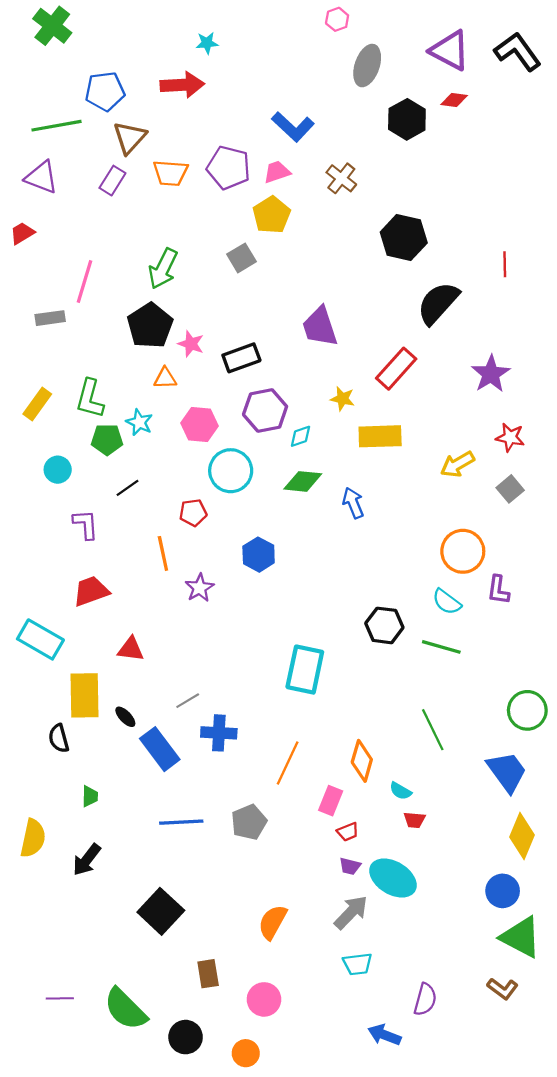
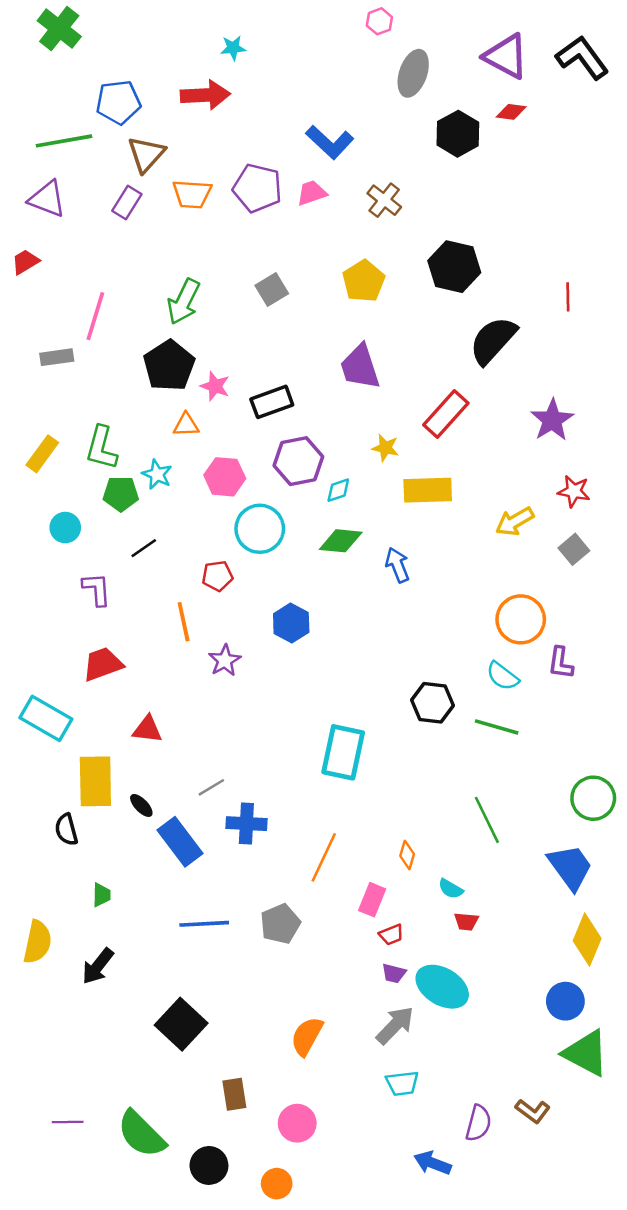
yellow pentagon: (272, 215) -> (364, 281), moved
orange diamond: (362, 761) -> (407, 855), size x0.6
brown L-shape: (503, 989) -> (533, 1111), moved

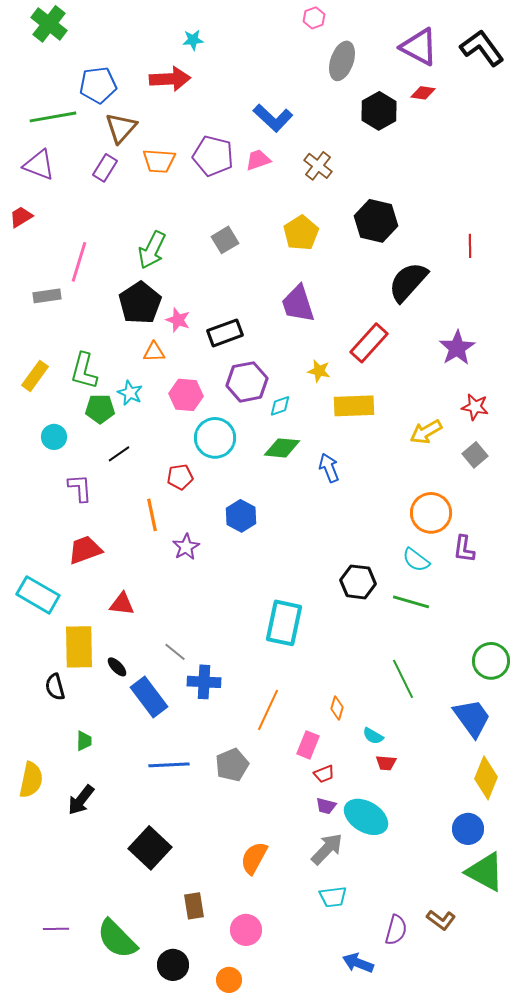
gray line: (211, 787) -> (175, 652), turned 70

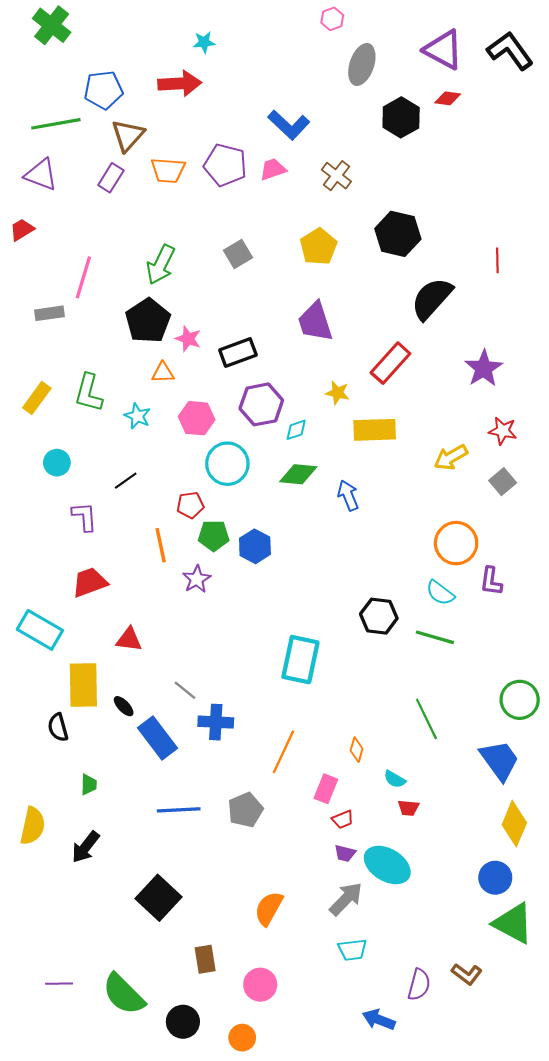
green pentagon: (100, 409) -> (214, 536), moved

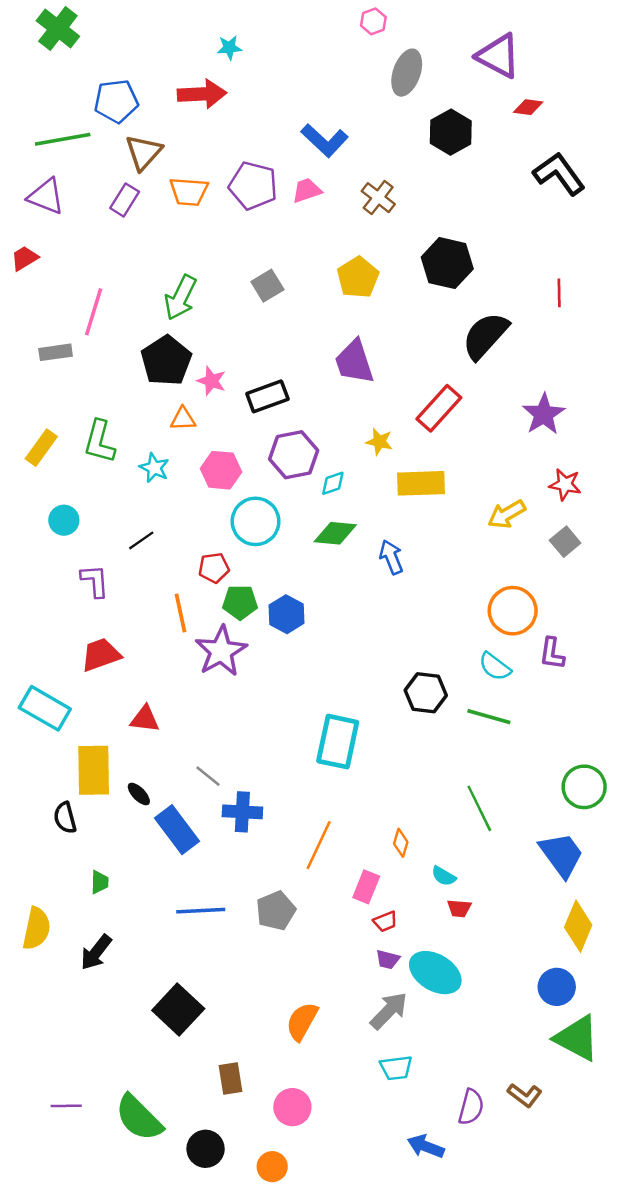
black L-shape: (510, 51) -> (559, 174), moved
red diamond: (448, 98) -> (528, 107), moved
purple star: (197, 579) -> (221, 651), size x1.6

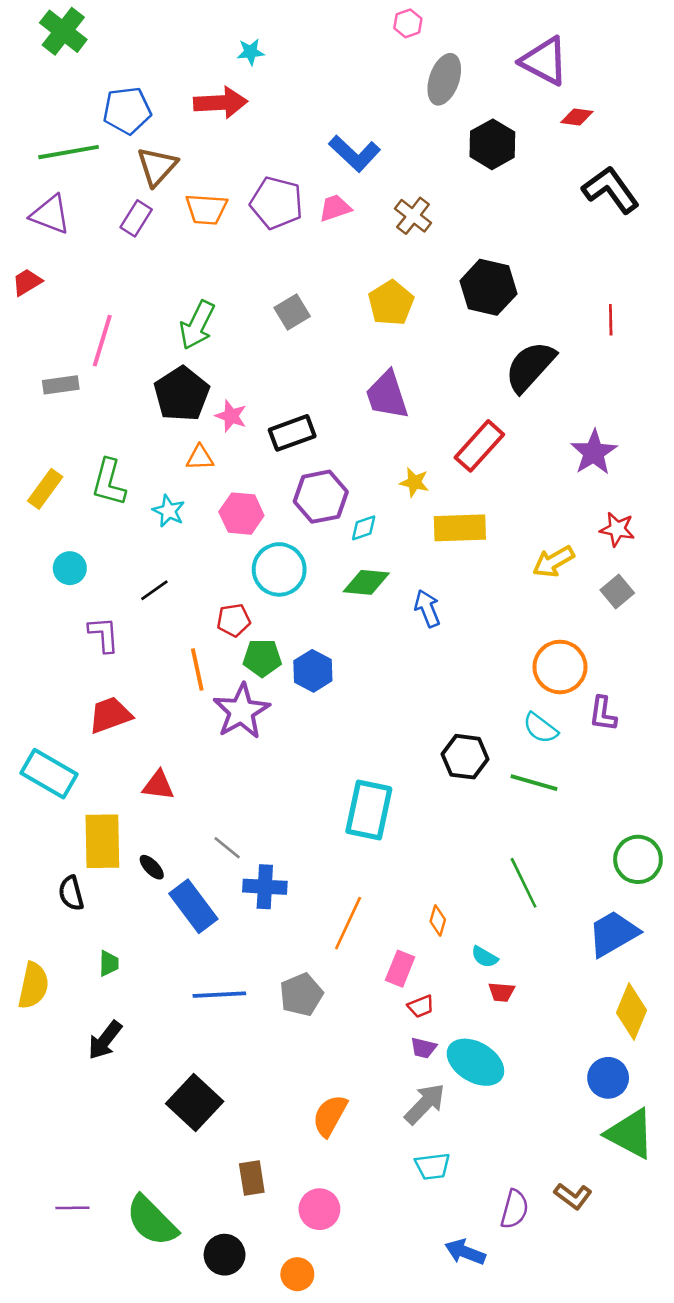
blue trapezoid: (561, 855) -> (613, 934), turned -84
yellow semicircle: (36, 929) -> (33, 986), moved

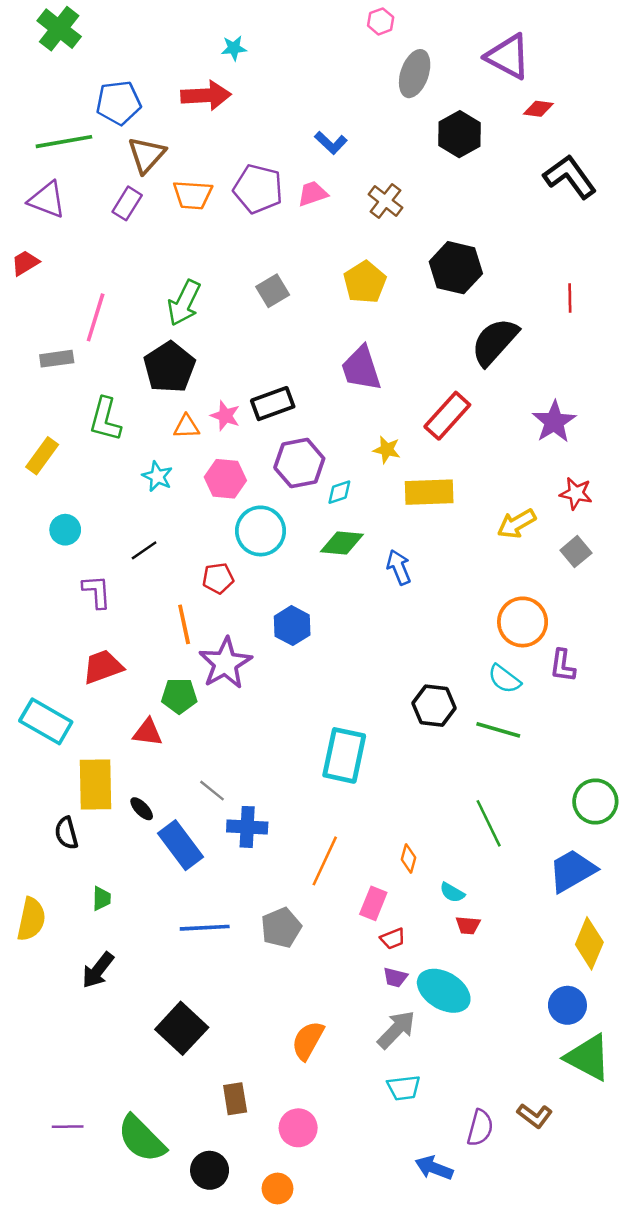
blue L-shape: (355, 153) -> (331, 143), size x0.7
pink star: (231, 416) -> (225, 416), moved
green L-shape: (109, 482) -> (105, 419), moved
green pentagon: (262, 658) -> (179, 696), moved

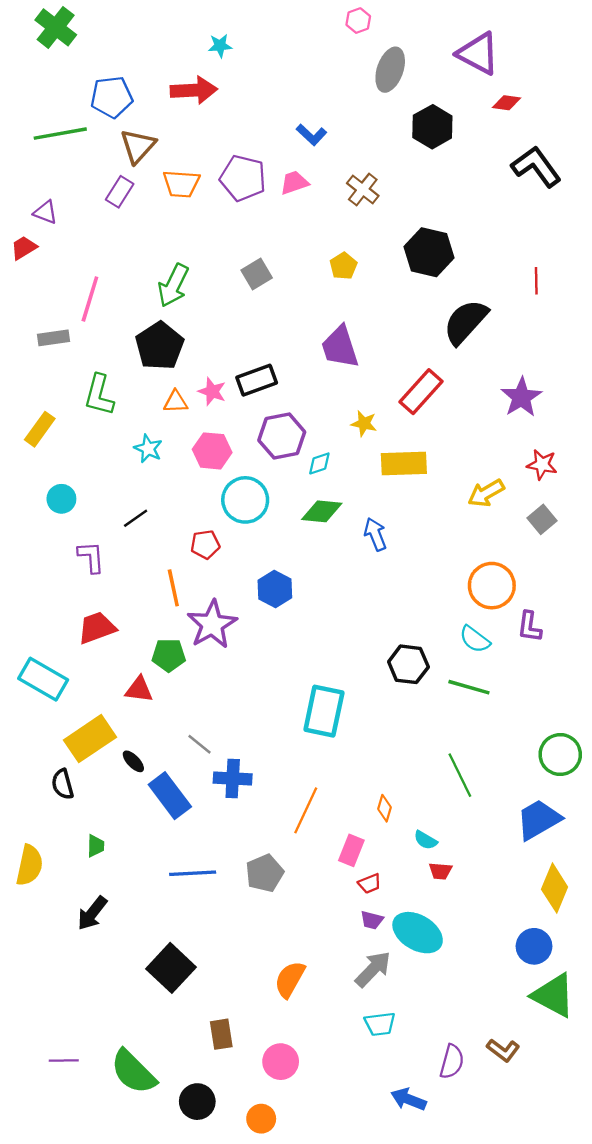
purple triangle: (47, 200) -> (45, 212), moved, size x0.7
yellow pentagon: (365, 282) -> (343, 266), size x0.7
yellow rectangle: (96, 785) -> (90, 739), turned 57

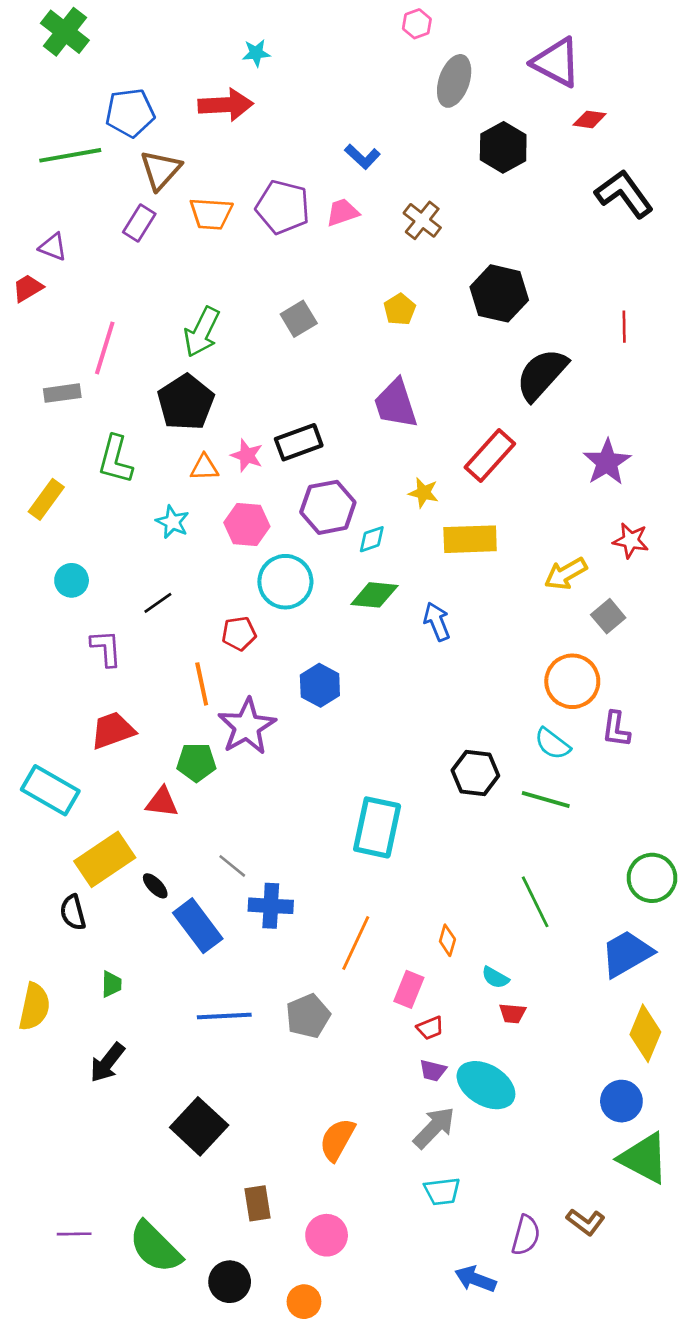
gray square: (542, 519) -> (608, 616), moved

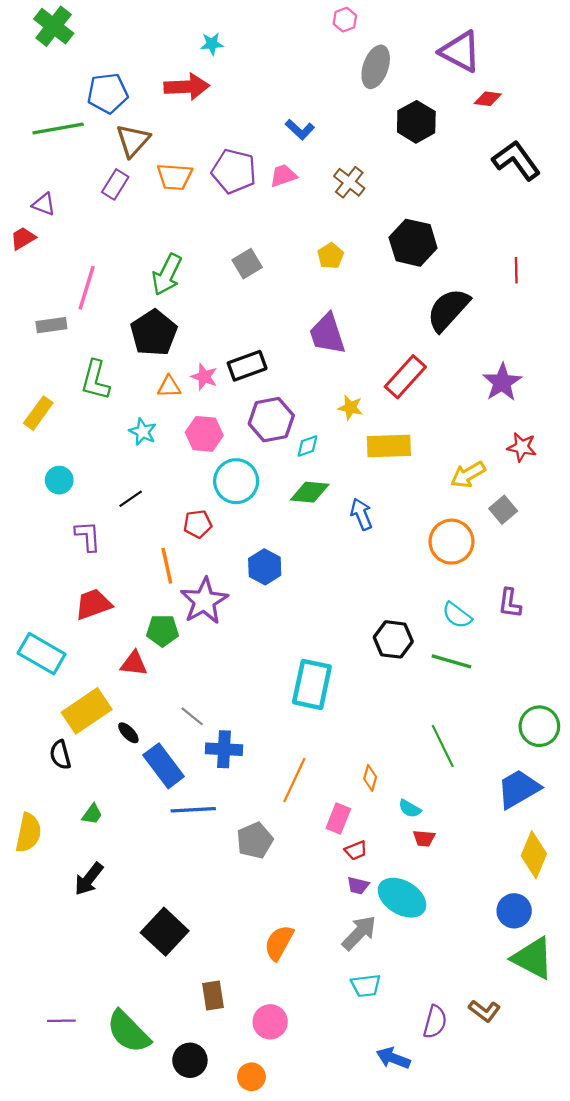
orange circle: (572, 681) -> (451, 542), moved
green trapezoid: (111, 984) -> (92, 814), turned 35
blue line: (224, 1016) -> (193, 810), moved

